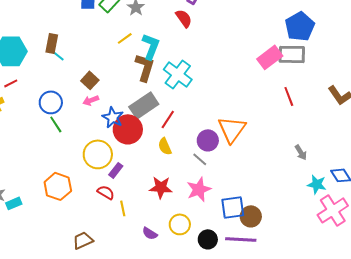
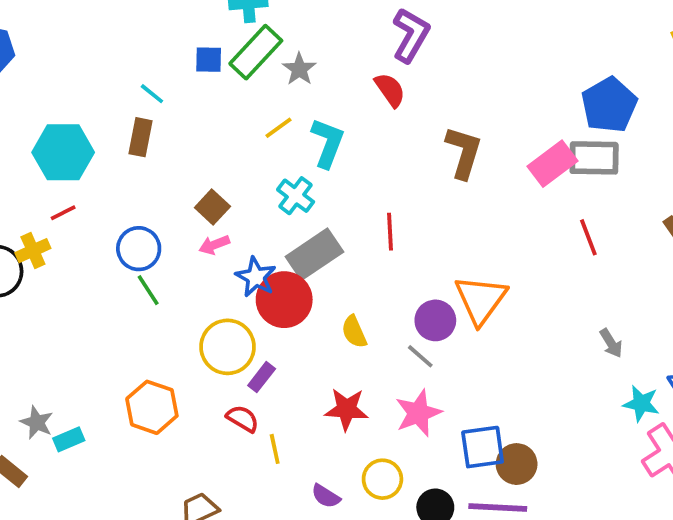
cyan line: (58, 55) -> (152, 94), moved
brown L-shape: (145, 67) -> (464, 152), moved
cyan cross: (178, 74) -> (296, 196), moved, size x0.7
red line: (168, 119) -> (390, 232), moved, turned -36

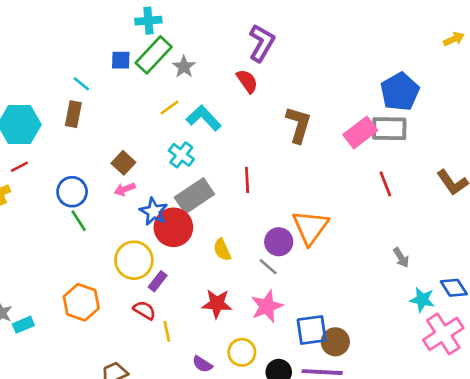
cyan L-shape: (328, 143) -> (204, 118), turned -64

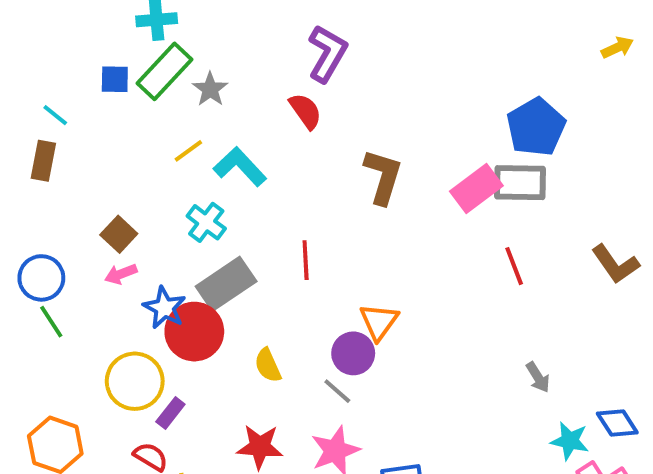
orange triangle: (310, 227) -> (379, 322), moved, size x0.7

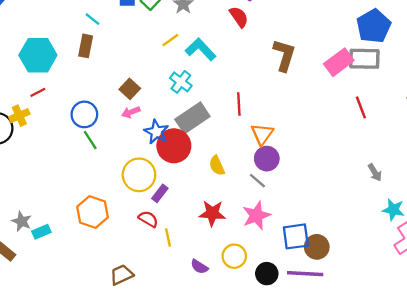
orange triangle: (379, 322) -> (262, 134), moved

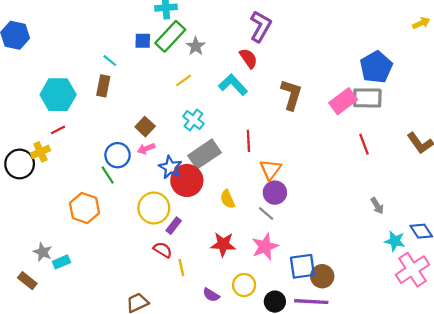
cyan L-shape: (201, 49) -> (233, 85), moved
blue circle: (84, 114) -> (118, 155), moved
orange hexagon: (93, 212) -> (84, 208), moved

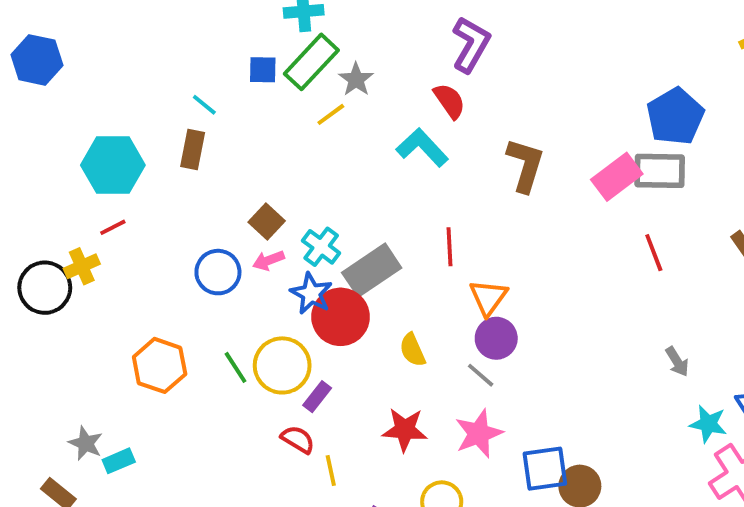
yellow line: (184, 80) -> (331, 114), moved
cyan cross: (193, 120) -> (321, 247), moved
green line: (108, 175) -> (235, 367), moved

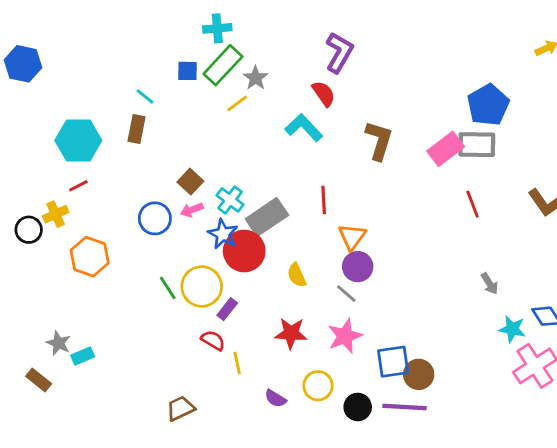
black circle: (45, 288) -> (29, 230), size x0.7
orange hexagon: (160, 365) -> (90, 257), moved

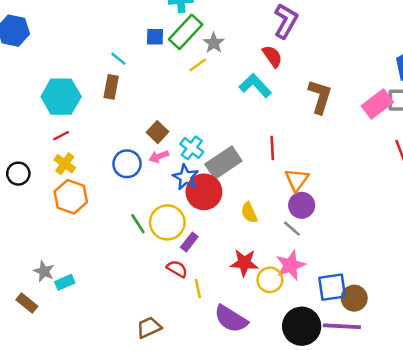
yellow cross: (56, 214) -> (65, 164), moved, turned -30
yellow circle: (318, 386) -> (270, 280), moved
purple semicircle: (275, 398) -> (231, 319), size x1.8
black circle: (358, 407) -> (302, 326), size x1.6

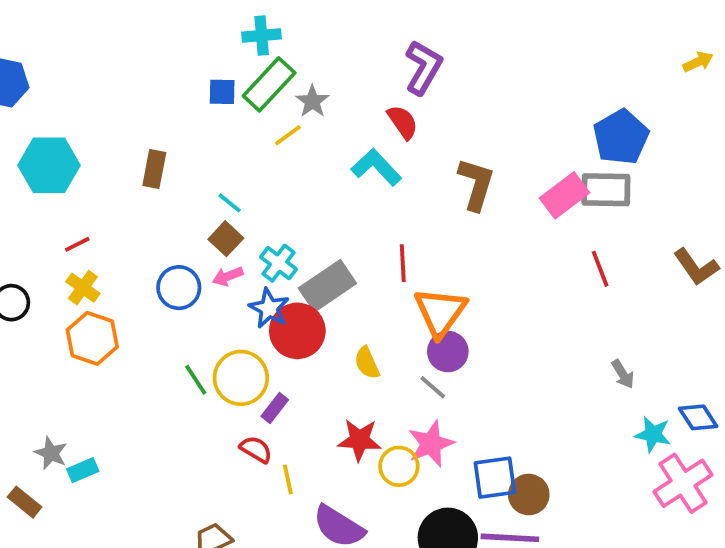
cyan line: (118, 59) -> (230, 203), moved
cyan hexagon: (61, 97) -> (49, 165), moved
orange triangle: (297, 180) -> (440, 312), size x1.4

